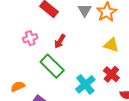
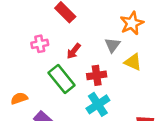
gray triangle: (85, 10) -> (112, 45), moved
red cross: (111, 74) -> (97, 75), moved, turned 35

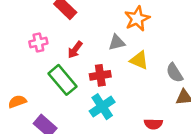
gray triangle: (112, 45) -> (117, 42), turned 42

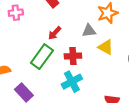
pink cross: (38, 42) -> (16, 13), moved
green rectangle: (63, 80) -> (42, 57), turned 70

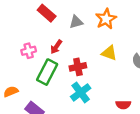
pink cross: (16, 13) -> (29, 51), moved
gray triangle: (89, 31) -> (76, 22), moved

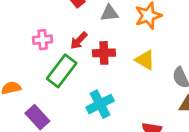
red cross: (78, 67) -> (104, 53), moved

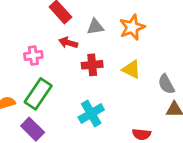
red arrow: (79, 41) -> (68, 43), moved, turned 66
green rectangle: (62, 71) -> (38, 94), moved

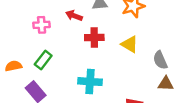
green rectangle: (38, 94) -> (43, 60), size x0.7
cyan cross: (91, 113) -> (90, 82), turned 30

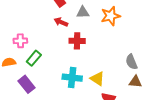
pink cross: (42, 25) -> (20, 41), moved
yellow triangle: (130, 44) -> (97, 79), moved

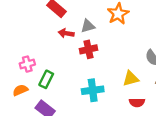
gray triangle: (83, 12) -> (88, 26), moved
yellow triangle: (97, 79) -> (131, 78), moved, turned -35

